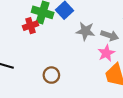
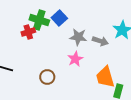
pink star: (106, 53) -> (75, 59), moved

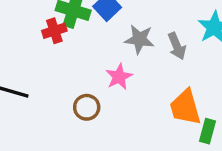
gray arrow: (100, 41) -> (177, 46), turned 49
pink star: (75, 59) -> (119, 77), moved

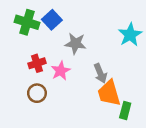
red cross: (54, 31) -> (37, 63), moved
gray arrow: (177, 46) -> (100, 73), moved

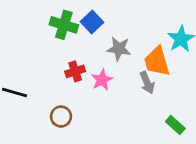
brown circle: (37, 93) -> (61, 117), moved
orange trapezoid: (109, 93) -> (157, 62), moved
green rectangle: (125, 111) -> (175, 125), turned -63

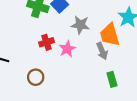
green rectangle: (175, 125) -> (112, 79), moved, turned 32

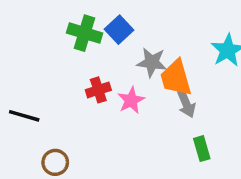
orange trapezoid: (110, 35) -> (176, 78), moved
brown circle: (36, 77) -> (55, 162), moved

